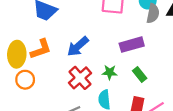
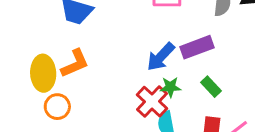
blue arrow: (78, 46) -> (161, 57), moved
red cross: (80, 78) -> (152, 102), moved

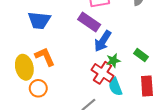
purple rectangle: (197, 47) -> (89, 22), moved, turned 65
orange L-shape: (75, 63) -> (45, 57), turned -80

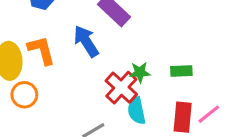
blue arrow: (103, 41) -> (86, 41), moved, turned 105
green rectangle: (141, 55) -> (181, 71), turned -48

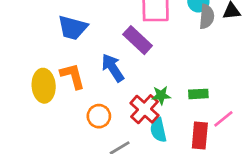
orange circle: (24, 95) -> (99, 116), moved
pink line: (209, 114) -> (223, 119), moved

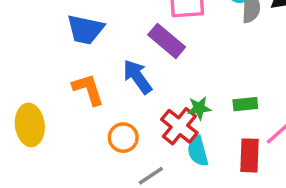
yellow ellipse: (44, 86) -> (30, 125), moved

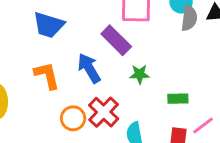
green star: (199, 108) -> (140, 74), moved
red cross: (179, 126) -> (104, 112), moved

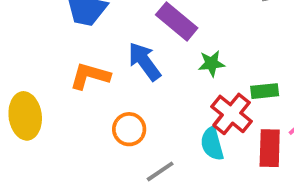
orange L-shape: (47, 75) -> (90, 76), turned -56
red cross: (104, 112) -> (232, 114), moved

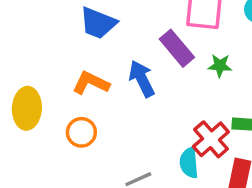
green star: (211, 63) -> (220, 66), moved
orange circle: (129, 129) -> (81, 132), moved

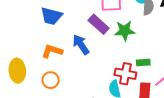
green star: (220, 66) -> (125, 31), size x1.5
red cross: (211, 139) -> (125, 74), turned -30

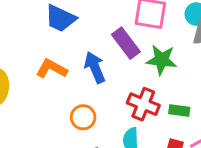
red cross: (125, 74) -> (143, 104), moved
orange circle: (51, 80) -> (83, 117), moved

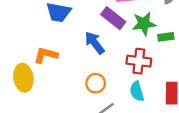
orange L-shape: (52, 69) -> (46, 55), moved
green rectangle: (179, 110) -> (166, 37), moved

